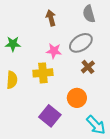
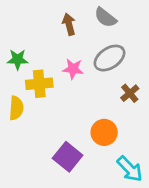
gray semicircle: (89, 14) -> (105, 17), moved, turned -36
brown cross: (88, 67) -> (130, 93), moved
yellow cross: (43, 73) -> (39, 84), moved

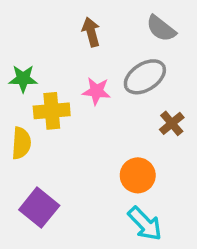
gray semicircle: (105, 17) -> (161, 28), moved
purple square: (68, 157) -> (39, 208), moved
cyan arrow: (130, 169) -> (145, 224), moved

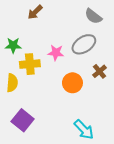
brown arrow: (91, 32) -> (35, 12), moved, turned -119
orange circle: (138, 175) -> (72, 83), moved

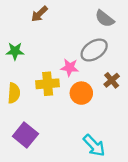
pink star: (56, 53) -> (70, 67), moved
yellow cross: (30, 64) -> (48, 84), moved

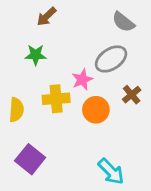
green star: (15, 51) -> (36, 55), moved
pink star: (70, 67) -> (82, 80), turned -30

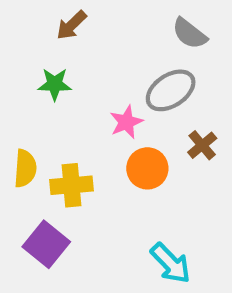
yellow cross: (56, 99) -> (72, 185), moved

